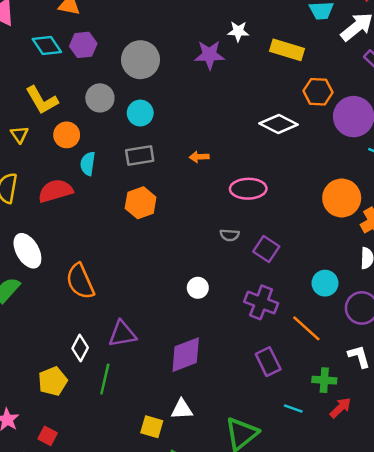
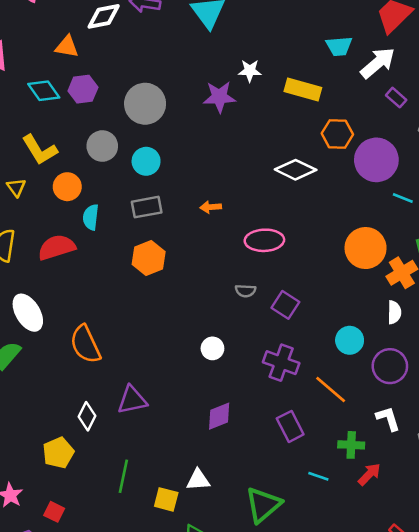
purple diamond: (186, 355) -> (219, 416), moved, size x0.7
green line: (105, 379) -> (123, 476), moved

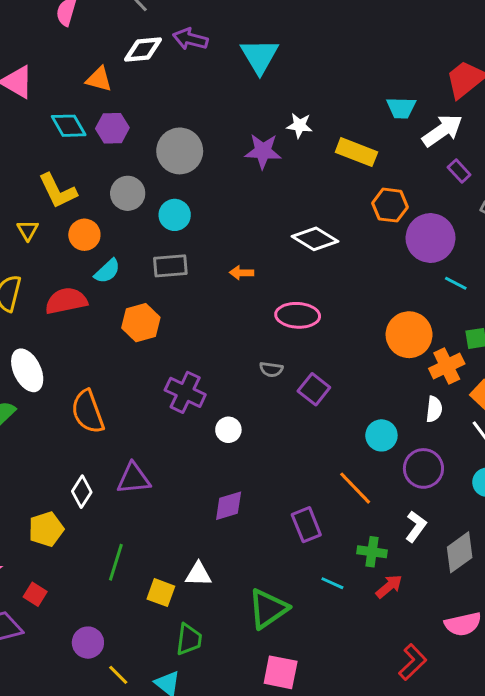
white diamond: (296, 170) -> (315, 239), moved
cyan semicircle: (91, 217) -> (107, 271), turned -145
orange hexagon: (149, 258) -> (141, 323), moved
purple cross: (281, 363) -> (185, 392), moved
white L-shape: (388, 419) -> (416, 526), turned 48

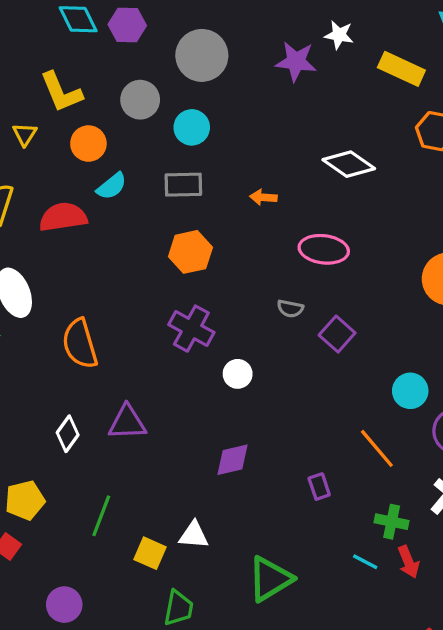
orange hexagon: (141, 323) -> (190, 252), moved
purple rectangle: (306, 525) -> (319, 487), size x0.7
yellow pentagon: (46, 529) -> (25, 500), moved
cyan line: (332, 583) -> (365, 562), moved
red arrow: (389, 586) -> (408, 562), turned 104

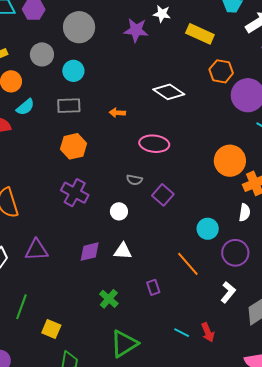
white circle: (238, 374) -> (119, 211), moved
purple diamond: (233, 460) -> (90, 252), moved
green cross: (392, 522) -> (109, 299), moved, turned 30
white triangle: (194, 535) -> (123, 251), moved

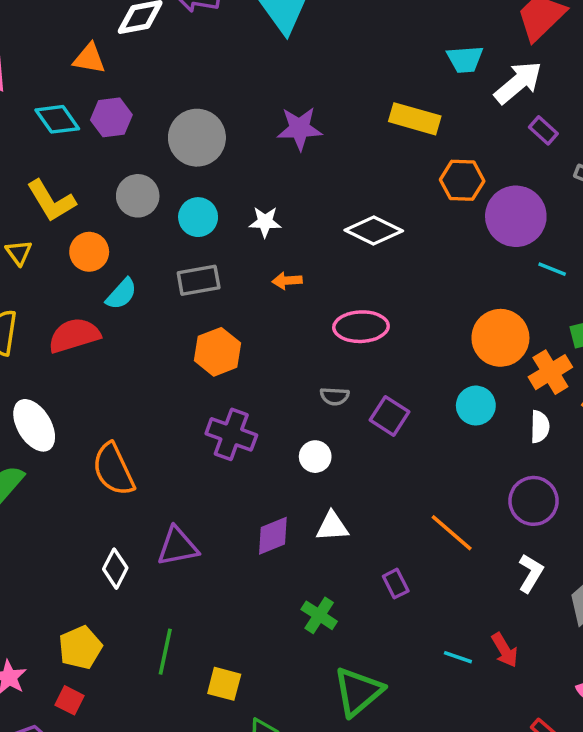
white star: (162, 14) -> (265, 222), moved
cyan circle: (208, 229) -> (476, 406), moved

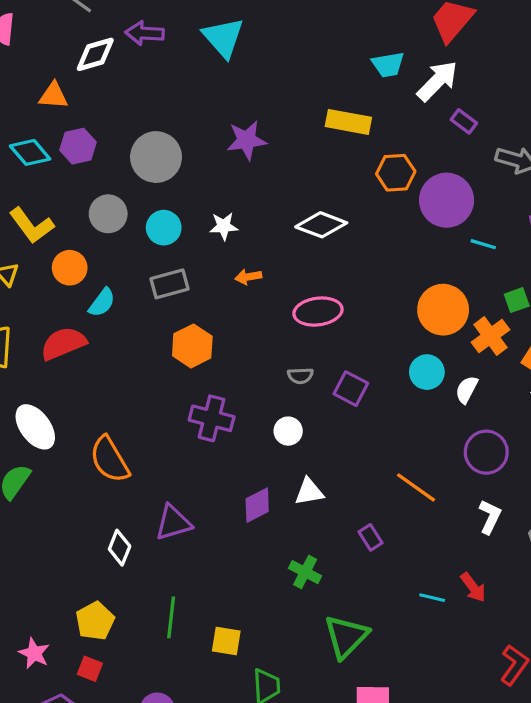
white semicircle: (540, 427) -> (467, 390), moved, turned -148

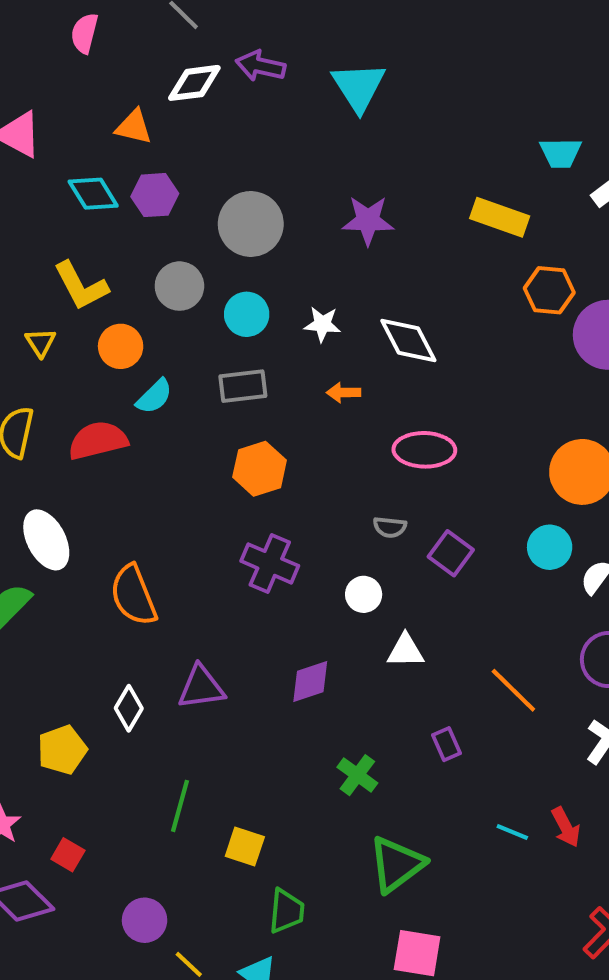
white diamond: (321, 225) -> (408, 341), moved, turned 33
white triangle: (309, 492) -> (405, 651), moved
yellow pentagon: (95, 621) -> (62, 750), moved

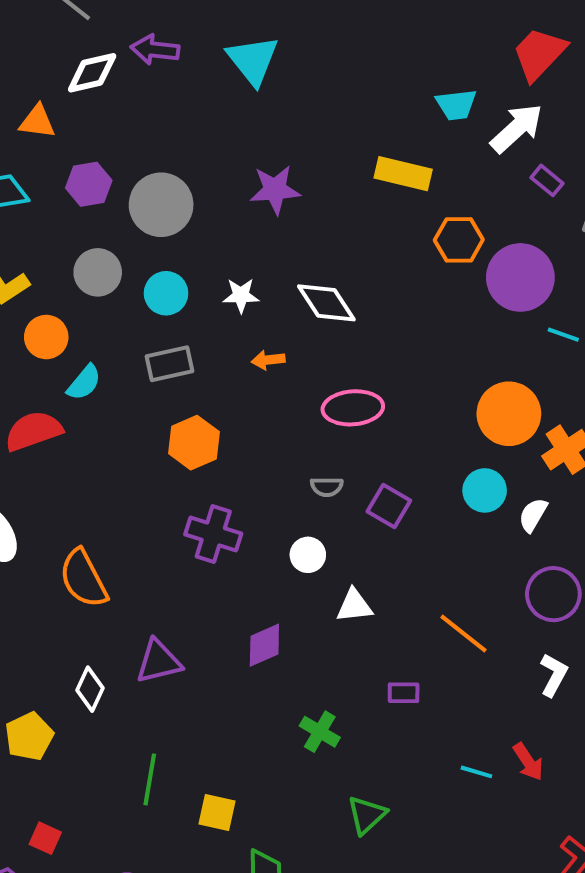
purple hexagon: (155, 195) -> (89, 184), moved
purple rectangle: (446, 744) -> (404, 693), turned -60
green triangle: (396, 864) -> (367, 815), size x0.7

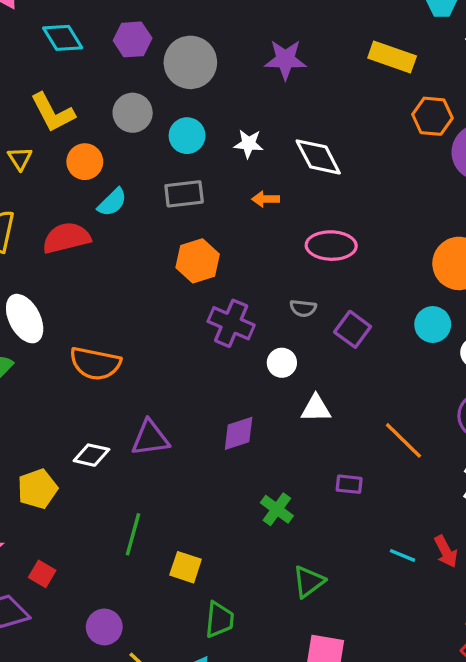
purple cross: (213, 534) -> (231, 323), moved
orange semicircle: (83, 579) -> (95, 363), turned -57
white diamond: (90, 689) -> (91, 455), turned 72

